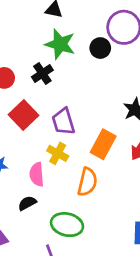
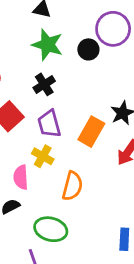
black cross: (42, 74) -> (44, 84), moved
orange rectangle: (103, 144) -> (91, 132), moved

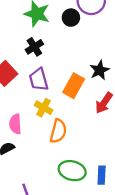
yellow cross: (43, 156) -> (44, 108), moved
green ellipse: (51, 229) -> (72, 171), moved

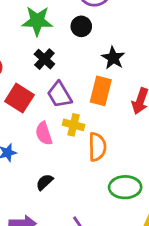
black circle: (71, 18) -> (81, 26), moved
black star: (99, 70) -> (113, 58), moved
pink semicircle: (15, 124) -> (44, 134), moved

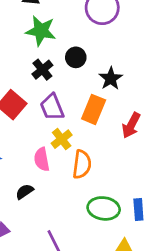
black circle: (81, 26) -> (76, 57), moved
yellow cross: (74, 125) -> (62, 139), turned 30
pink semicircle: (44, 134) -> (42, 159), moved

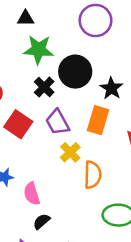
black circle: (76, 57) -> (75, 72), size x1.6
pink semicircle: (42, 159) -> (32, 194), moved
black semicircle: (25, 192) -> (42, 221), moved

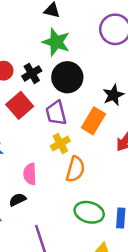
black circle: (75, 72) -> (67, 77), moved
black cross: (44, 87) -> (32, 73), moved
pink semicircle: (32, 194) -> (30, 174), moved

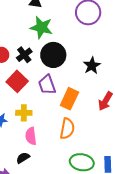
orange rectangle: (93, 121) -> (69, 99), moved
yellow cross: (60, 143) -> (24, 113), moved, turned 35

